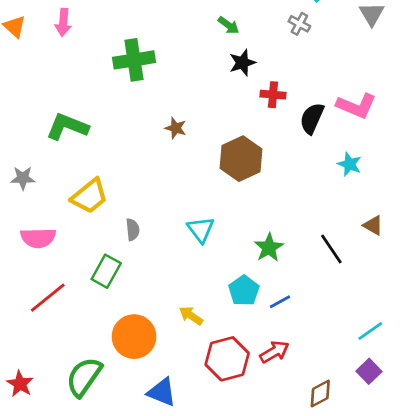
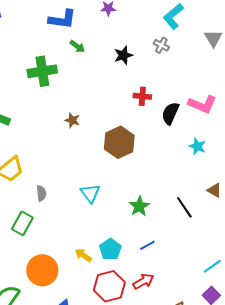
green arrow: (229, 25) -> (77, 46), moved
black star: (242, 63) -> (123, 55), moved
cyan pentagon: (244, 291) -> (110, 249), moved

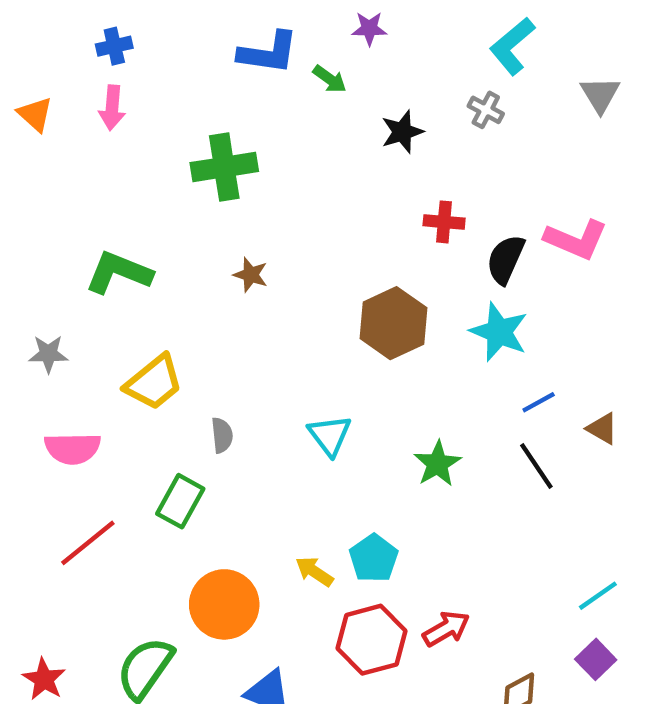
green arrow: (77, 46) -> (330, 79), moved
brown star: (72, 120) -> (251, 275), moved
cyan star: (197, 146) -> (499, 332), moved, size x1.5
blue line: (147, 245) -> (539, 402), moved

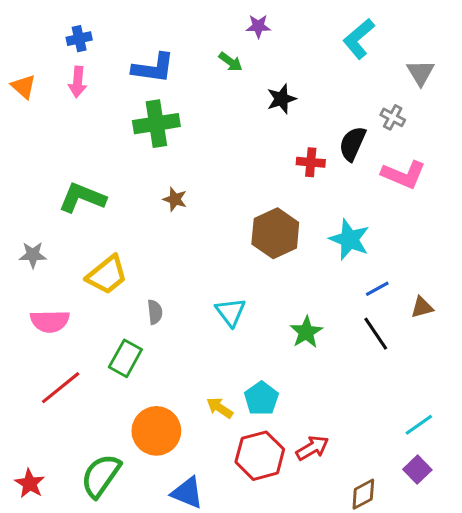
blue L-shape: (268, 53) -> (153, 68), moved
gray cross: (486, 110) -> (393, 117), moved
black semicircle: (506, 259) -> (353, 144), moved
brown triangle: (602, 429) -> (422, 307), turned -45

